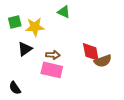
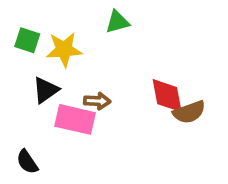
green triangle: (64, 12) -> (117, 22), turned -40
green square: (15, 22) -> (27, 40), turned 32
pink rectangle: (52, 70) -> (75, 119), moved

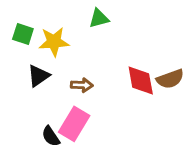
brown semicircle: (189, 112) -> (170, 79), moved
pink rectangle: (75, 119) -> (74, 124), moved, turned -72
black semicircle: (27, 162) -> (51, 136), moved

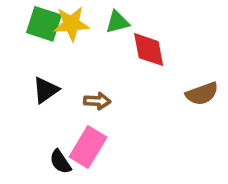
green square: (23, 34) -> (44, 24), moved, size x1.4
yellow star: (54, 42) -> (71, 24), moved
red diamond: (141, 80) -> (149, 50), moved

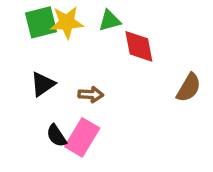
green square: (44, 24) -> (41, 22), turned -32
brown semicircle: (202, 94) -> (189, 88), turned -40
black semicircle: (60, 162) -> (56, 136), moved

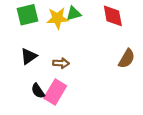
yellow star: (67, 22) -> (57, 18), moved
red diamond: (139, 46) -> (113, 16), moved

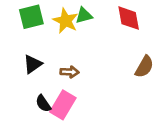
yellow star: (57, 18) -> (66, 21), turned 30

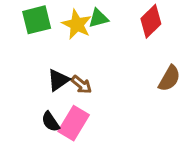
red diamond: (129, 18) -> (151, 21), turned 56
black triangle: (33, 64) -> (58, 80), moved
brown arrow: (69, 72) -> (81, 85), turned 36

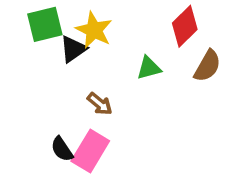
green triangle: (98, 18) -> (149, 68), moved
brown semicircle: (169, 78) -> (207, 66), moved
black triangle: (58, 80) -> (73, 49), moved

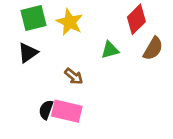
black triangle: (73, 49) -> (28, 53), moved
black semicircle: (62, 149) -> (46, 110), turned 54
pink rectangle: (90, 151) -> (67, 111), turned 72

